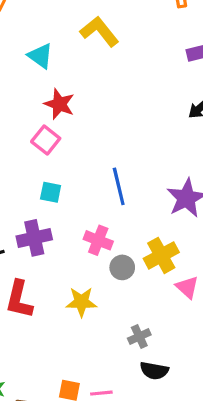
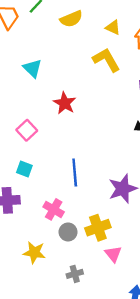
yellow L-shape: (99, 31) -> (106, 60), moved
red star: (59, 104) -> (65, 103), moved
gray cross: (139, 336) -> (75, 274), moved

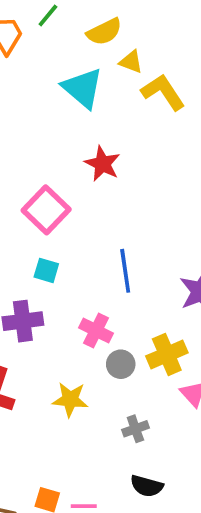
yellow triangle: (113, 27) -> (131, 62), moved
cyan triangle: (32, 68) -> (83, 88), moved, size x1.4
pink square: (27, 130) -> (46, 210), size x1.4

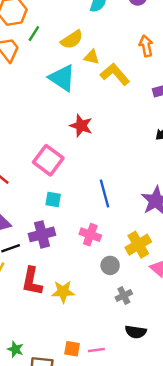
gray circle: (121, 364) -> (110, 265), moved
yellow star: (70, 399) -> (63, 292), moved

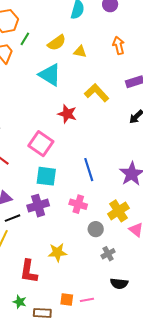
yellow triangle: (92, 57) -> (80, 52), moved
yellow L-shape: (115, 74) -> (97, 93), moved
cyan square: (53, 200) -> (46, 176), size x1.5
red L-shape: (32, 281) -> (29, 271), moved

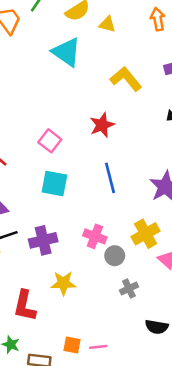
red star: (67, 114) -> (102, 125), moved, turned 30
pink square: (41, 144) -> (50, 141), size x0.7
pink cross: (78, 204) -> (95, 236), moved
purple cross: (38, 206) -> (43, 240), moved
black semicircle: (119, 284) -> (157, 327), moved

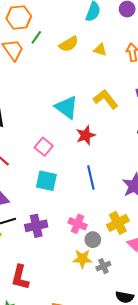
yellow triangle: (107, 24) -> (100, 50), moved
cyan triangle: (66, 52) -> (67, 107), moved
yellow star: (63, 283) -> (82, 259), moved

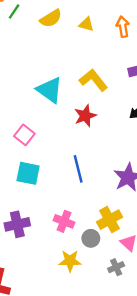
red star: (86, 135) -> (85, 116), moved
gray circle: (93, 240) -> (91, 238), moved
gray cross: (103, 266) -> (116, 267), moved

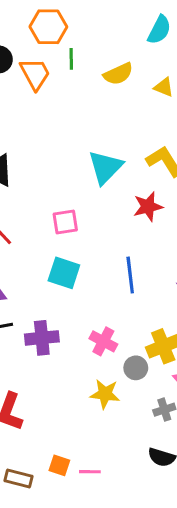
green line: (14, 11) -> (71, 59), turned -42
cyan triangle: (50, 90) -> (105, 167), turned 32
pink square: (24, 135) -> (65, 222), turned 36

